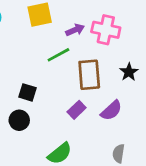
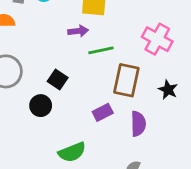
purple arrow: (75, 30) -> (78, 31), moved
black star: (129, 72) -> (168, 90), turned -30
purple semicircle: (111, 110) -> (138, 124), turned -65

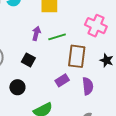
purple arrow: (78, 31) -> (36, 33), moved, turned -64
black circle: (41, 106) -> (17, 87), moved

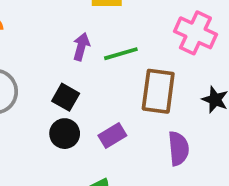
purple rectangle: (62, 80) -> (112, 135), moved
black circle: (17, 87) -> (65, 134), moved

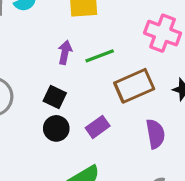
brown rectangle: (158, 91) -> (134, 86), turned 63

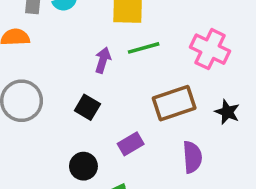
green line: (100, 56) -> (144, 48), moved
black circle: (56, 128) -> (83, 166), moved

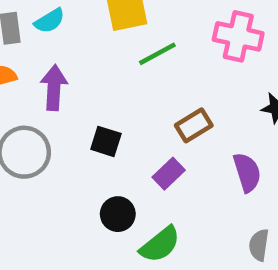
purple arrow: (103, 60) -> (54, 88), moved, size x1.4
brown rectangle: (174, 103) -> (194, 125), moved, size x0.7

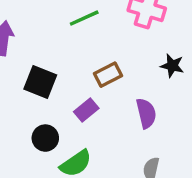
black square: (106, 141) -> (40, 82), size x1.4

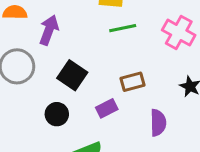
black circle: (45, 138) -> (57, 114), moved

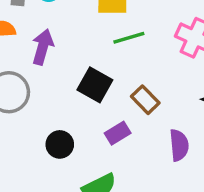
black square: (72, 75) -> (95, 85), moved
brown rectangle: (132, 82) -> (145, 100), turned 65

